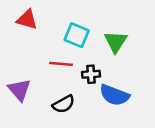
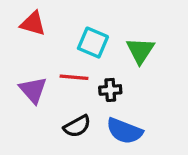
purple triangle: (19, 90) -> (33, 90), moved
blue semicircle: (114, 95) -> (125, 131), moved

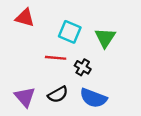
purple triangle: (33, 90) -> (25, 97), moved
black cross: (110, 90) -> (83, 67), turned 35

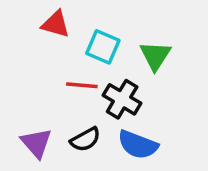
red triangle: (25, 18) -> (56, 24), moved
black cross: (83, 67) -> (122, 99), size x1.5

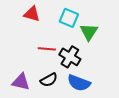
cyan square: (103, 47) -> (69, 18), moved
purple triangle: (36, 143) -> (21, 82), turned -36

